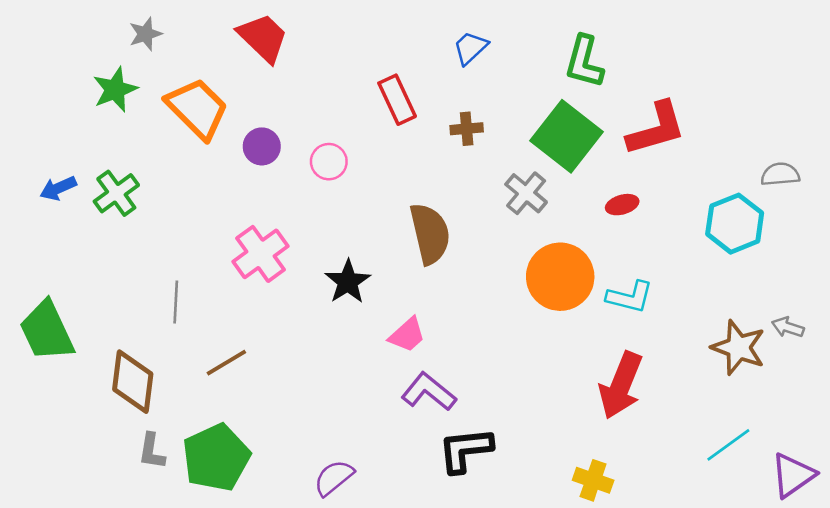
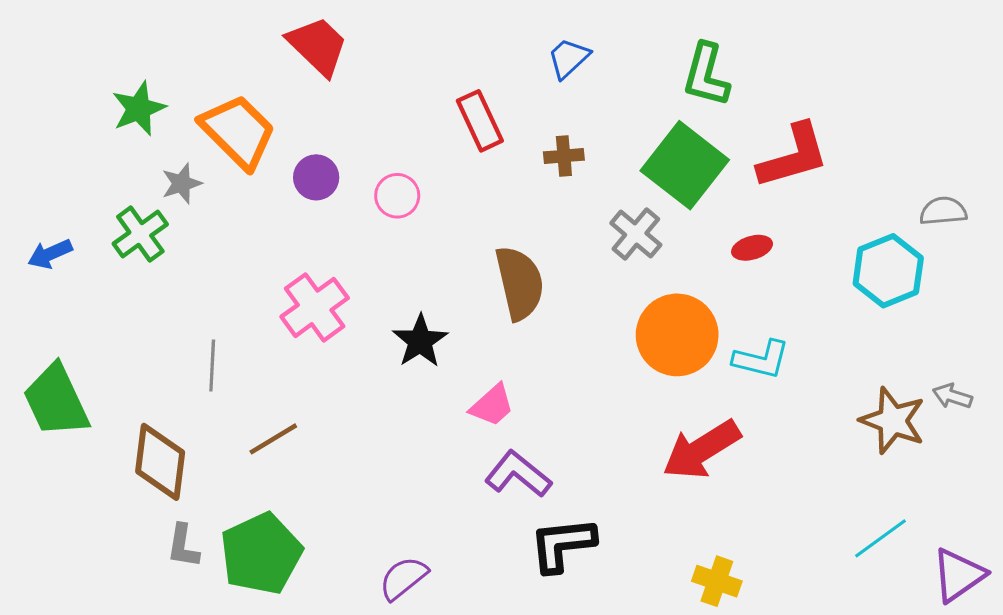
gray star: (145, 34) -> (182, 184), moved
blue arrow: (58, 188) -> (50, 254), moved
red arrow: (621, 385) -> (702, 450), moved, turned 36

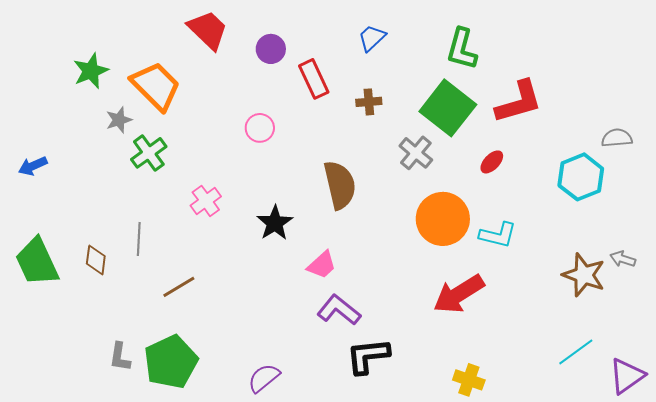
purple circle: (316, 177) -> (271, 49), moved
green cross: (140, 234) -> (149, 153), moved
red ellipse: (752, 248) -> (492, 162), turned -30
pink cross: (315, 307) -> (206, 201), size x0.7
brown diamond: (160, 462) -> (96, 260), moved, size x0.6

